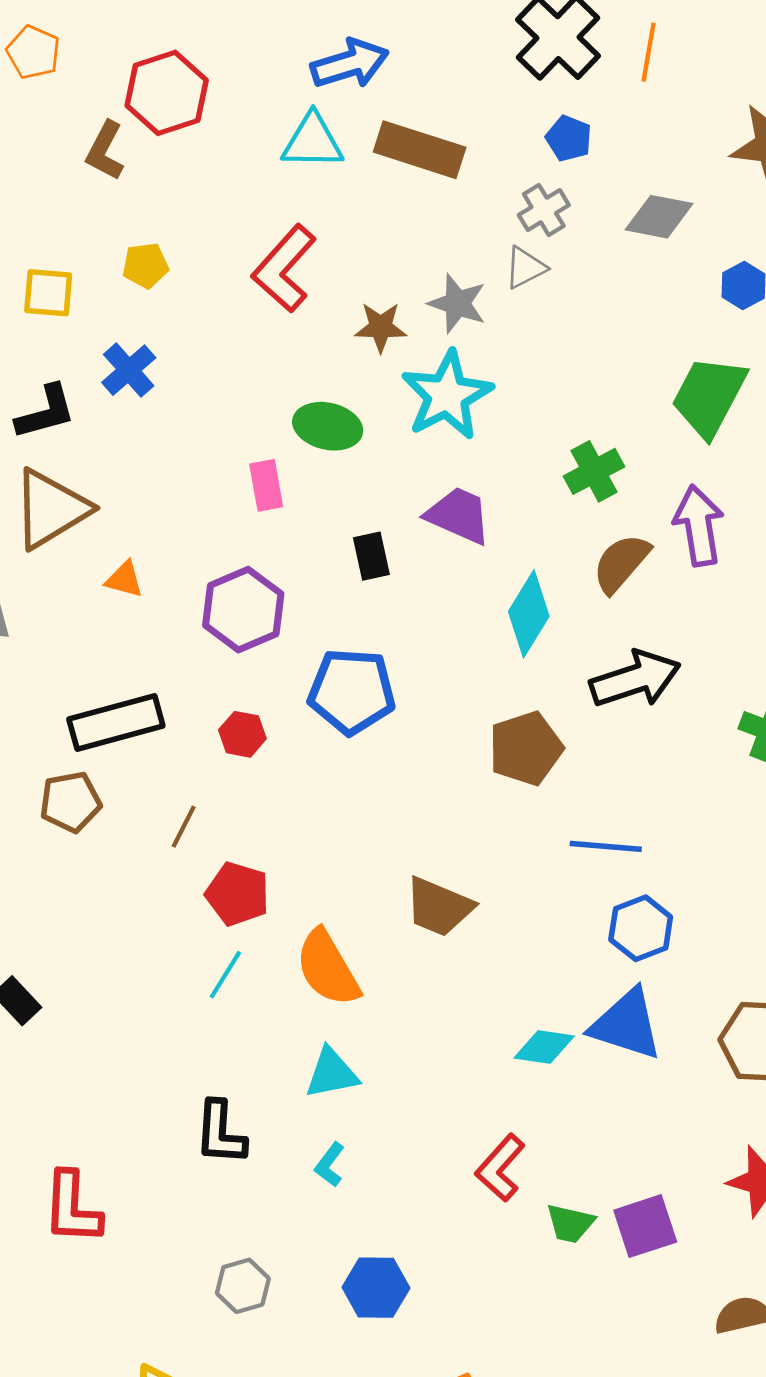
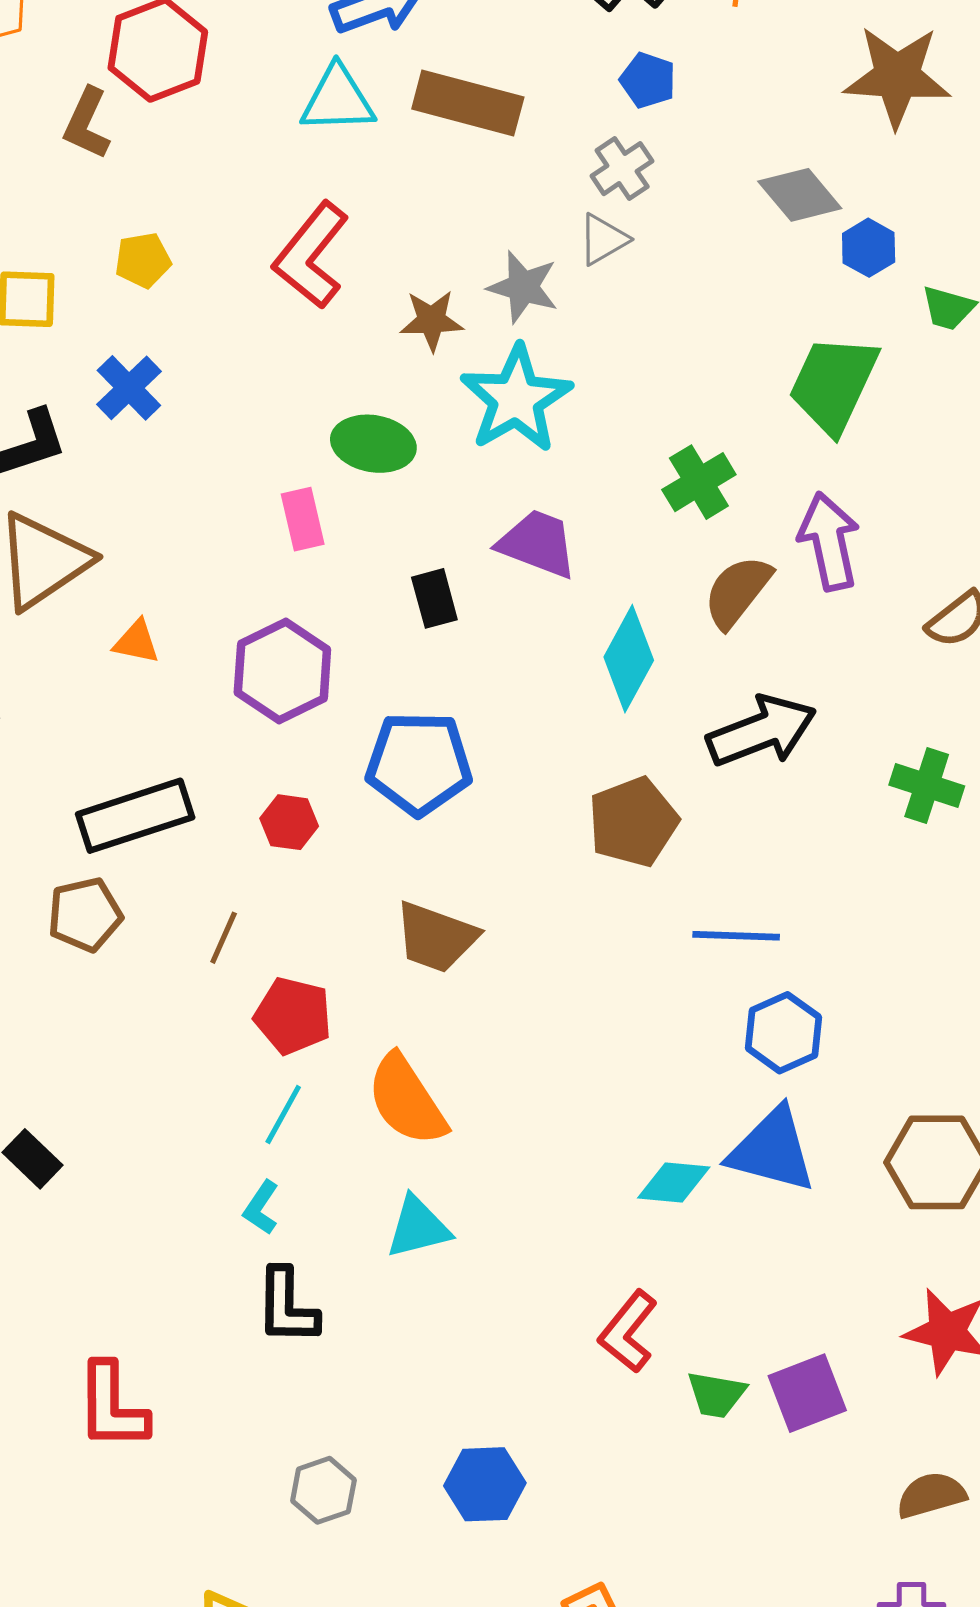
gray diamond: (659, 217) -> (800, 195), moved, turned 42
brown trapezoid: (439, 907) -> (436, 937), moved
cyan L-shape: (330, 1165) -> (261, 1208), moved

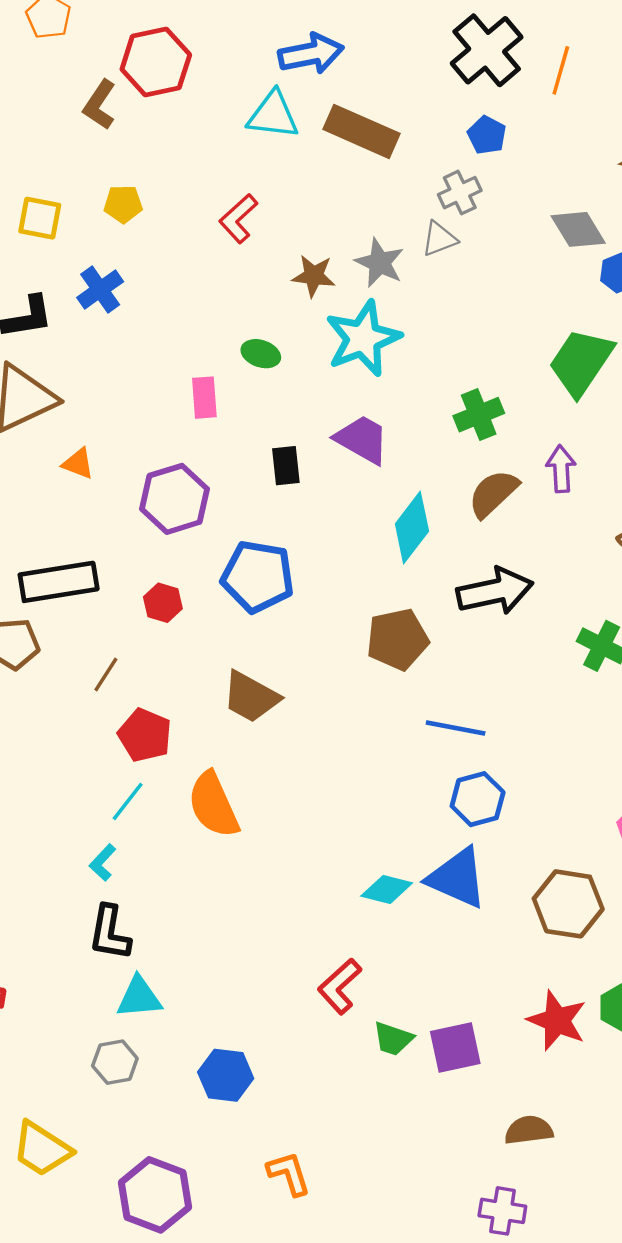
red L-shape: (311, 255) -> (238, 219), size x0.7
green ellipse: (373, 444) -> (261, 354), size x0.7
purple arrow: (829, 541) -> (561, 469), size x0.7
cyan triangle: (418, 1227) -> (139, 997), moved

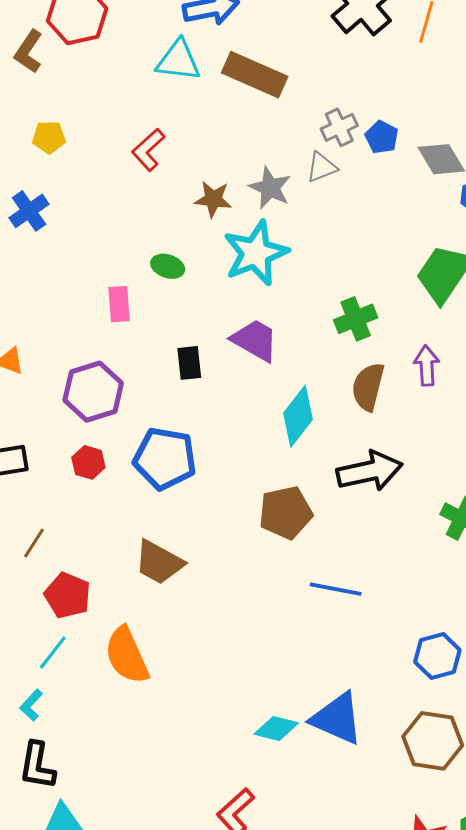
blue pentagon: (487, 135) -> (382, 137), moved
brown semicircle: (493, 493) -> (368, 387), turned -33
red hexagon: (163, 603) -> (88, 462), moved
blue hexagon: (478, 799) -> (437, 656), moved

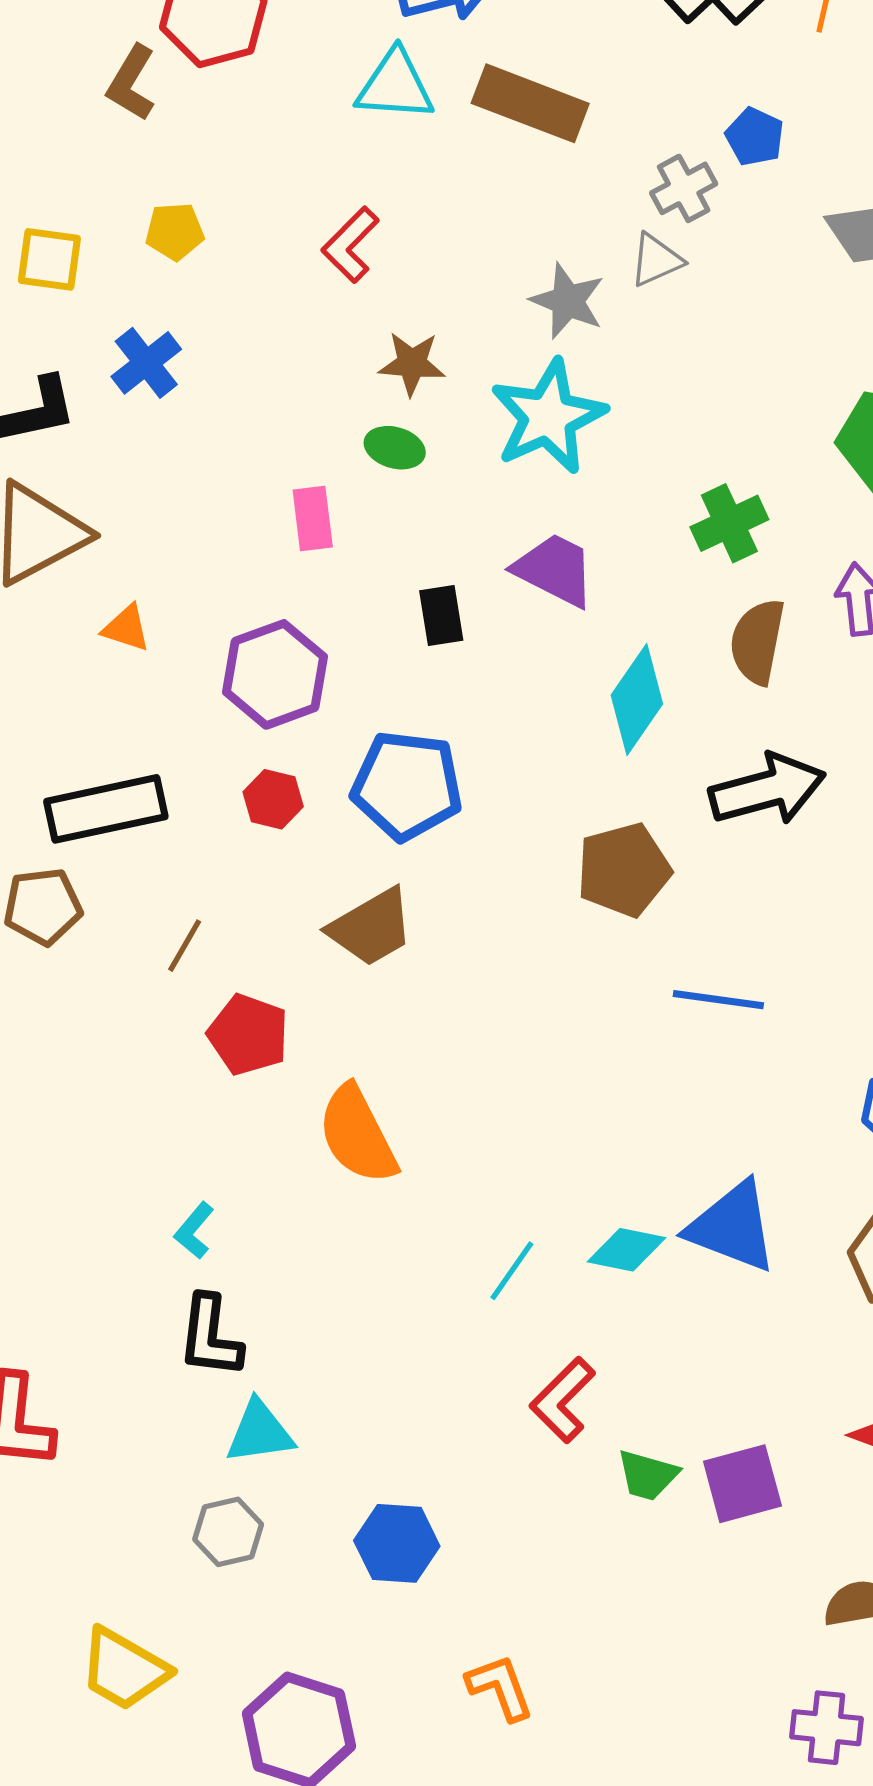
blue pentagon: (382, 137) -> (755, 137), moved
brown star: (213, 199) -> (412, 364), moved
brown trapezoid: (159, 562) -> (371, 927), moved, turned -56
cyan line: (53, 652) -> (512, 1271), moved

